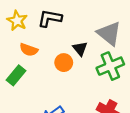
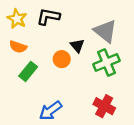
orange semicircle: (29, 50) -> (18, 47), moved
green rectangle: (16, 75) -> (28, 71), moved

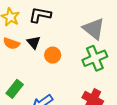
black triangle: (77, 46) -> (34, 42), moved
green rectangle: (28, 71) -> (15, 89), moved

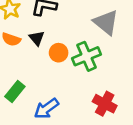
green cross: (95, 58) -> (86, 56), moved

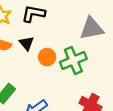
gray triangle: (106, 22) -> (92, 29), turned -50

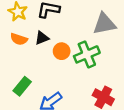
black triangle: (27, 43) -> (42, 38), turned 48

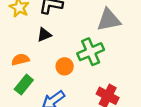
orange semicircle: (19, 39) -> (20, 60), moved, turned 147
orange circle: (62, 51) -> (65, 66), moved

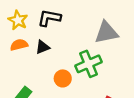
orange semicircle: (20, 60) -> (19, 45), moved

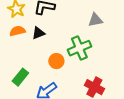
gray triangle: (106, 33) -> (95, 20), size x0.7

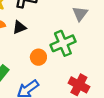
gray triangle: (95, 20) -> (80, 14), turned -42

